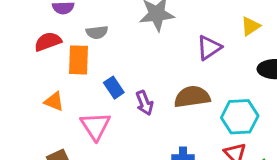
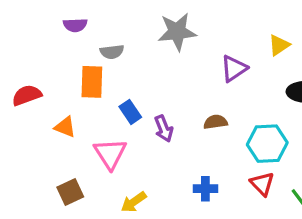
red semicircle: (48, 42) -> (27, 95), moved
brown semicircle: (192, 97) -> (215, 122), size x0.6

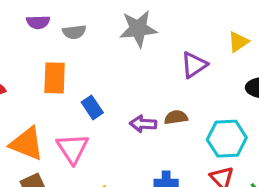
gray semicircle: (112, 52) -> (74, 32), moved
orange triangle: (65, 127) -> (27, 144), moved, size x1.6
purple arrow: (164, 129) -> (143, 124), moved, turned 115

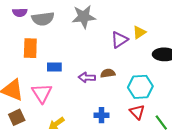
gray semicircle: (74, 32) -> (43, 19), size x1.5
yellow triangle: (238, 42) -> (139, 32), moved
blue rectangle: (92, 107) -> (54, 67), turned -56

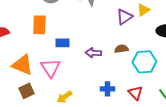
brown semicircle: (108, 73) -> (121, 49), moved
red triangle: (137, 112) -> (135, 93), moved

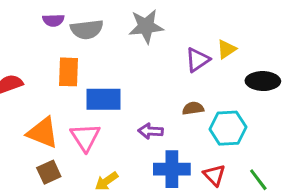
blue rectangle: (62, 43) -> (103, 99), size x1.6
purple arrow: (93, 53) -> (151, 131), moved
blue cross: (107, 89) -> (172, 169), size x1.6

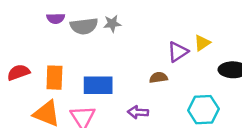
gray star: (146, 26) -> (112, 24), moved, size x0.6
orange rectangle: (69, 72) -> (54, 78), moved
brown semicircle: (193, 108) -> (158, 78), moved

